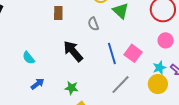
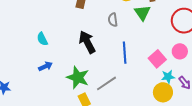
pink square: (133, 53) -> (157, 59), moved
gray line: (121, 85) -> (106, 83), moved
green star: (71, 88) -> (78, 77), size x1.6

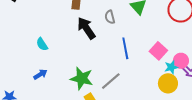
black arrow: (87, 42) -> (86, 28), moved
pink circle: (180, 51) -> (181, 61), moved
blue arrow: (45, 66) -> (40, 74), moved

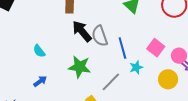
gray semicircle: (110, 17) -> (100, 36), moved, size x1.5
cyan star: (171, 67) -> (136, 67), moved
green star: (82, 78) -> (80, 67), moved

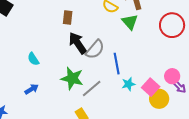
gray semicircle: (100, 36) -> (95, 49), turned -125
pink square: (156, 48) -> (151, 87), moved
gray line: (111, 82) -> (92, 89), moved

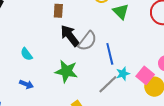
blue arrow: (32, 89) -> (26, 84), turned 56
gray line: (92, 89) -> (108, 84), moved

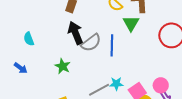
blue line: (110, 54) -> (112, 45), moved
green star: (66, 71) -> (63, 66), size x0.7

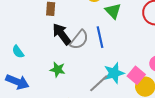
blue arrow: (21, 68) -> (17, 82), size x1.6
cyan star: (116, 84) -> (114, 73), size x1.5

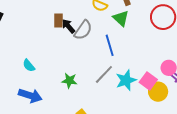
black arrow: (62, 34) -> (68, 26), moved, size x0.7
gray semicircle: (79, 40) -> (83, 30), moved
gray line: (99, 83) -> (104, 74), moved

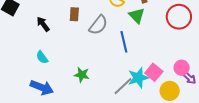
black arrow: (68, 26) -> (43, 24), moved
gray line: (104, 74) -> (123, 86), moved
pink square: (148, 81) -> (154, 72), moved

